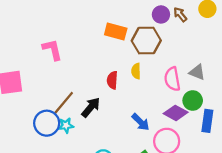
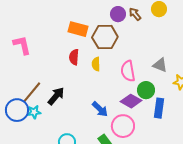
gray triangle: (197, 72) -> (160, 65), moved
red semicircle: (112, 80) -> (74, 57), moved

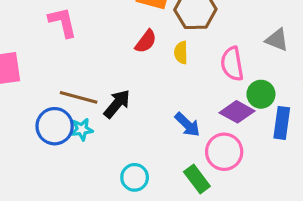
red semicircle: (74, 57) -> (146, 41), turned -147
gray triangle: (160, 65) -> (277, 40), moved
brown line: (32, 92) -> (79, 97), turned 65

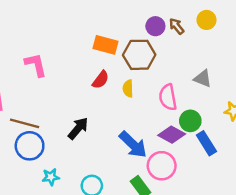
brown line: (79, 97) -> (25, 123), moved
blue rectangle: (282, 123) -> (206, 143), turned -40
blue arrow: (187, 125) -> (133, 145), size x1.4
cyan star: (82, 129) -> (51, 177), moved

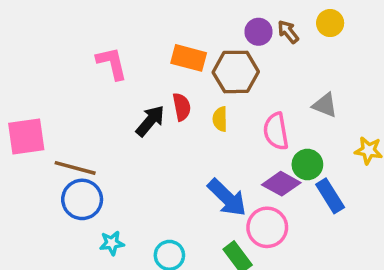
pink L-shape: (36, 65) -> (112, 63), moved
red semicircle: (101, 80) -> (182, 107), turned -48
black arrow: (78, 128) -> (150, 121), moved

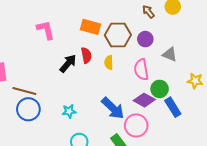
purple circle: (258, 32) -> (145, 39), moved
cyan star: (112, 243) -> (69, 111), moved

